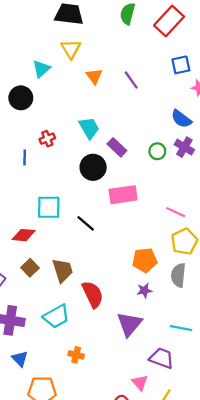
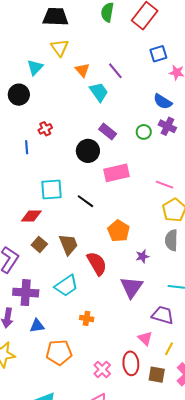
cyan trapezoid: (89, 128) -> (99, 92), moved
orange pentagon: (145, 260) -> (119, 231), moved, turned -30
blue triangle: (20, 359) -> (37, 326), turned -49

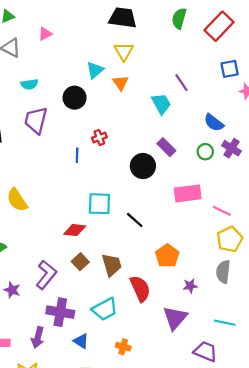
orange triangle: (82, 70) -> (121, 83), moved
blue semicircle: (163, 102) -> (214, 123), moved
pink rectangle: (117, 173) -> (188, 193), moved
blue triangle: (37, 326) -> (81, 341), moved, turned 35

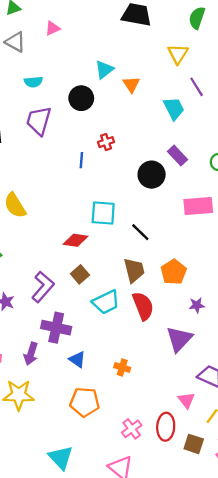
yellow triangle: (124, 51) -> (178, 54), moved
brown trapezoid: (112, 265) -> (134, 270), moved
cyan trapezoid: (105, 309) -> (106, 302), moved

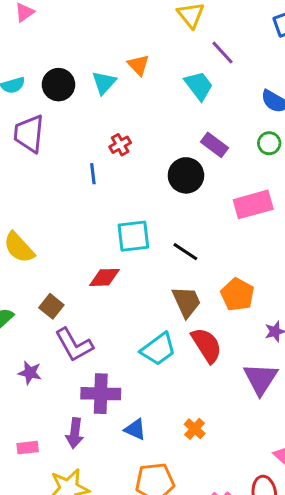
cyan triangle: (104, 70) -> (104, 83), moved
black circle: (81, 98) -> (59, 85), moved
brown square: (80, 274) -> (51, 306), moved
purple L-shape: (43, 287) -> (74, 345), turned 120
orange cross: (122, 367) -> (195, 429), turned 35

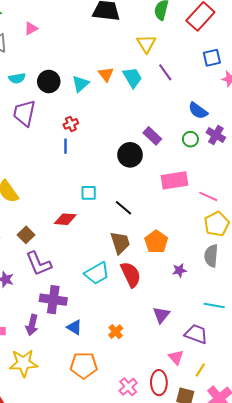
cyan trapezoid: (199, 86) -> (132, 78), moved
red cross: (120, 145) -> (71, 124), moved
cyan square: (133, 236) -> (89, 193), size x0.7
purple triangle: (261, 379) -> (161, 315), moved, size x0.7

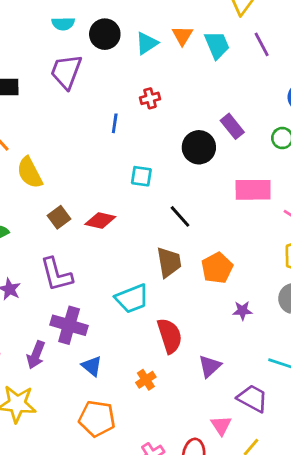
red cross: (71, 124) -> (150, 98), moved
cyan square: (89, 193) -> (141, 176), moved
brown square: (26, 235) -> (59, 217), moved
red semicircle: (131, 274) -> (170, 336), moved

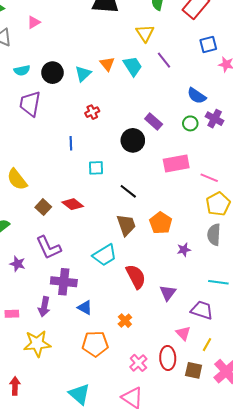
blue line: (115, 123) -> (71, 143), moved
red diamond: (100, 221) -> (73, 204), turned 35
orange cross: (146, 380) -> (125, 321), moved

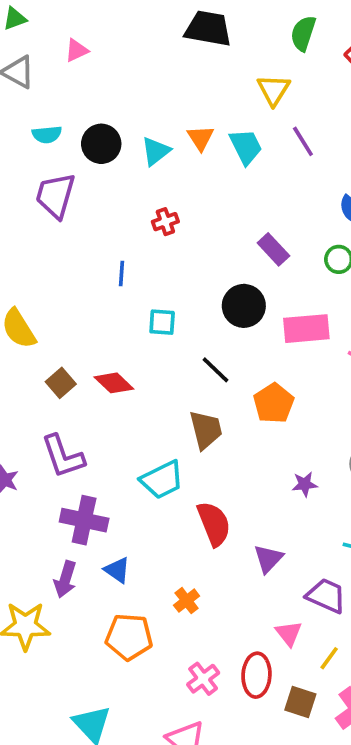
black circle: (133, 140) -> (244, 306), moved
orange pentagon: (161, 223) -> (274, 403), moved
purple arrow: (44, 307) -> (65, 579), moved

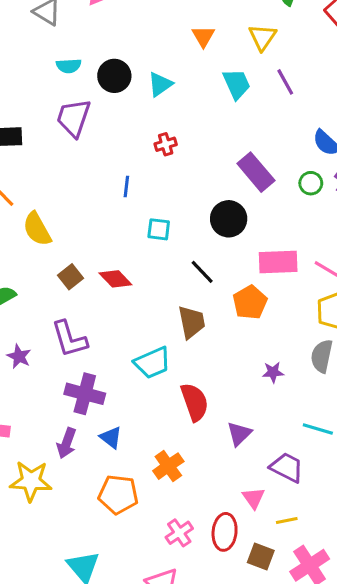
orange triangle: (201, 138) -> (203, 36), moved
purple rectangle: (273, 249) -> (256, 172), size x1.4
pink rectangle: (306, 329) -> (278, 262), moved
orange cross: (187, 601) -> (168, 466), size x1.4
yellow line: (329, 658) -> (287, 520), turned 40

